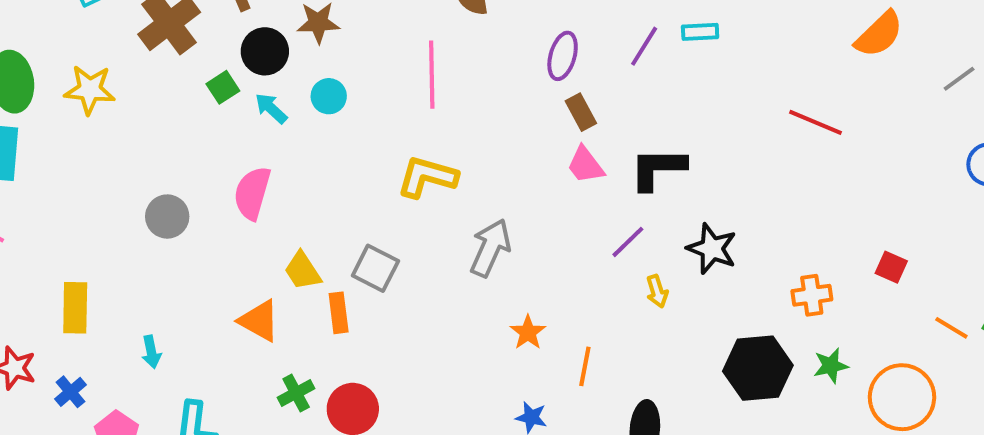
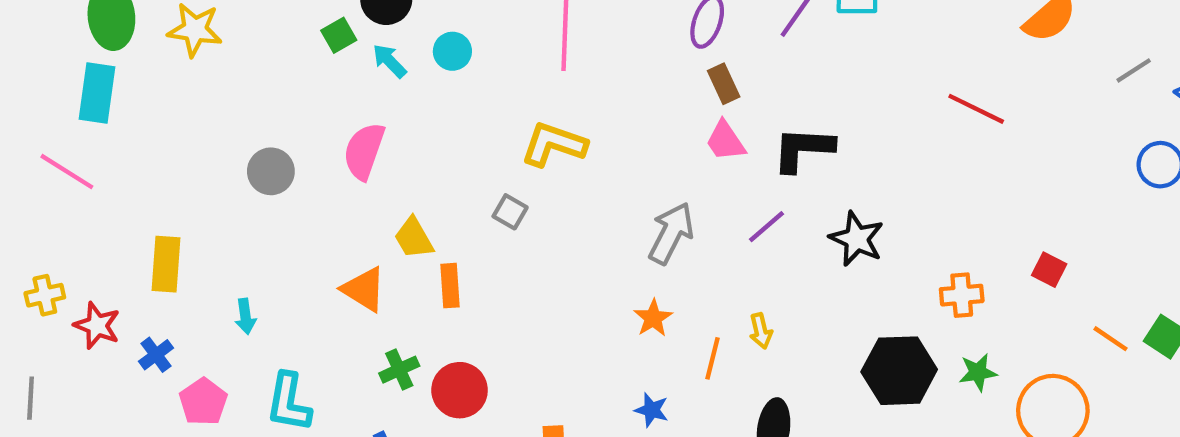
gray arrow: (490, 248) -> (671, 233), moved
gray square: (375, 268) -> (510, 212), moved, size x0.7
yellow arrow: (657, 291) -> (761, 331), moved

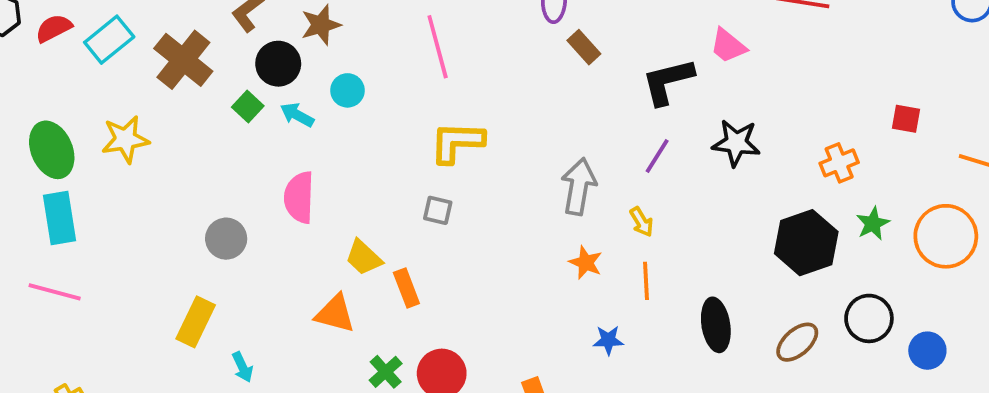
pink trapezoid: (725, 141) -> (728, 46), moved
yellow rectangle: (166, 264) -> (196, 322), moved, turned 39
yellow arrow: (761, 331) -> (642, 222), moved

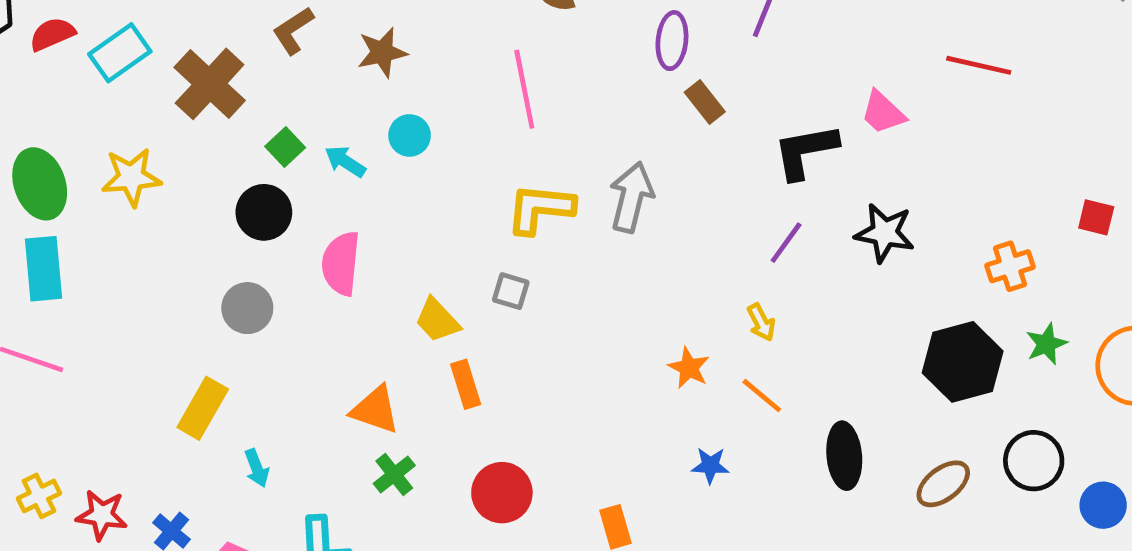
black circle: (278, 64) -> (264, 212), moved
gray arrow: (579, 186) -> (631, 197), moved
yellow trapezoid: (364, 258) -> (437, 320), moved
orange line: (646, 281) -> (762, 396), turned -51
green cross: (386, 372) -> (394, 475), moved

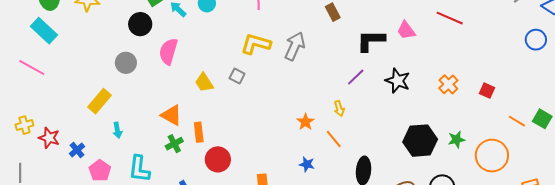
orange cross: (1010, 266) -> (448, 84), moved, turned -36
cyan rectangle: (44, 269) -> (44, 31), turned -52
orange rectangle: (466, 384) -> (199, 132), moved

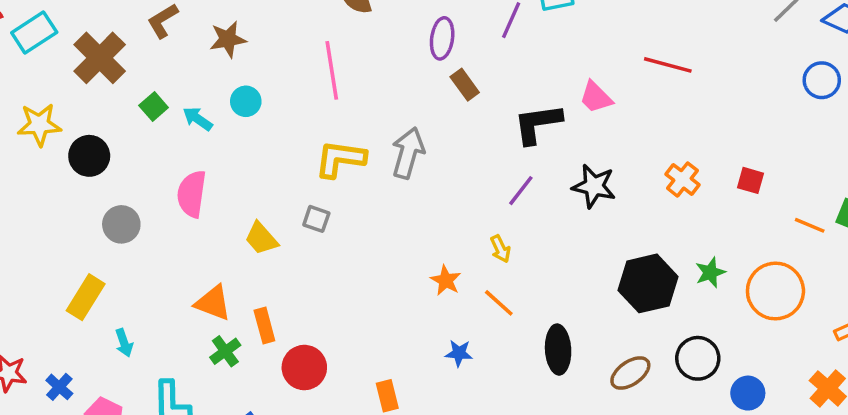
black circle: (140, 24) -> (89, 156), moved

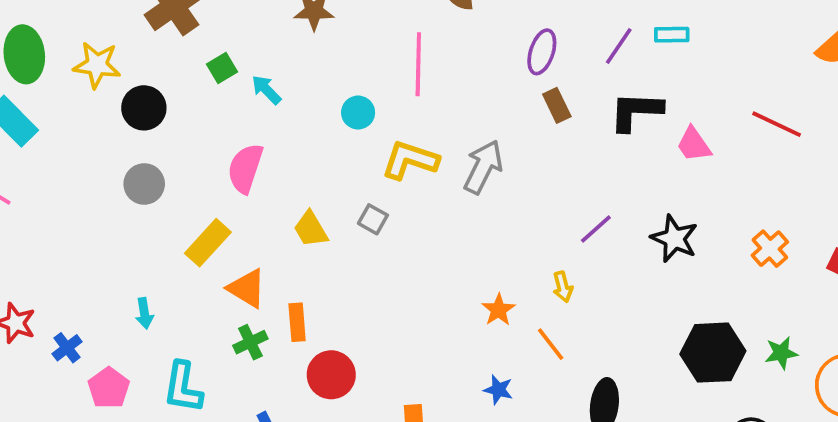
cyan circle: (246, 101) -> (358, 113), moved
black L-shape: (538, 124) -> (636, 111), moved
gray circle: (121, 224) -> (144, 184), moved
yellow rectangle: (86, 297) -> (208, 243), moved

